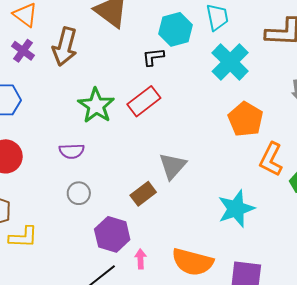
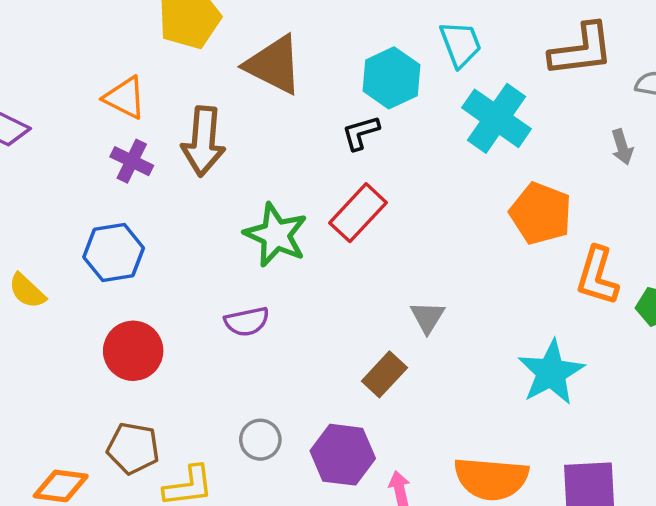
gray triangle: (173, 166) -> (427, 317), size x0.7
gray circle: (79, 193) -> (260, 440), moved

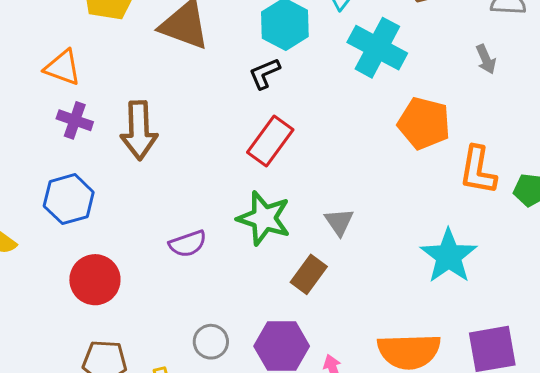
brown arrow: (203, 141) -> (139, 130), moved
green star: (276, 235) -> (264, 218), moved

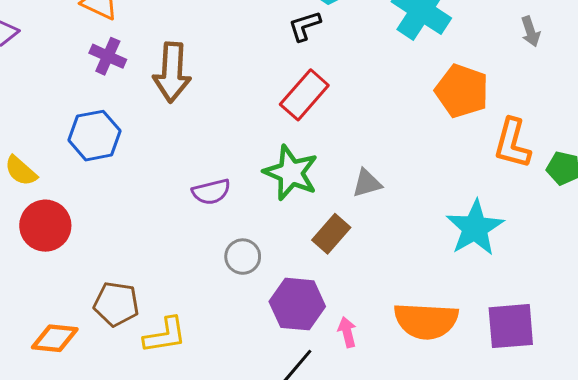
gray triangle: (339, 222) -> (367, 183), turned 44
red circle: (95, 280) -> (45, 226), moved
gray circle: (211, 342) -> (243, 257), moved

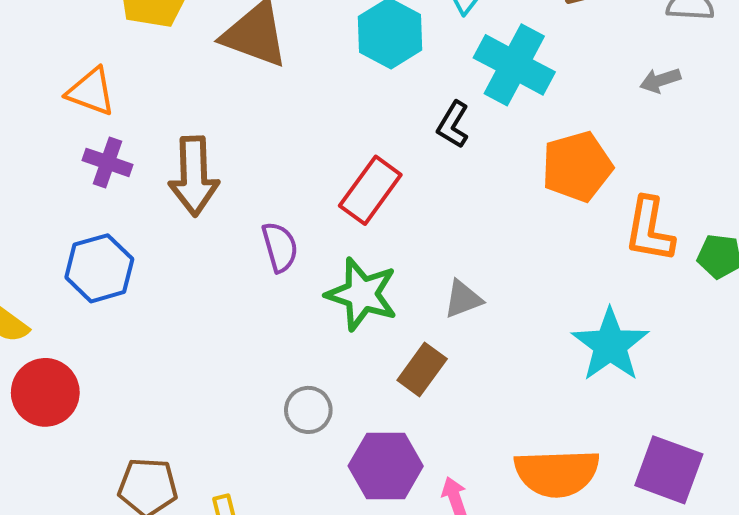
black L-shape: (305, 26) -> (453, 125), moved, turned -36
gray arrow: (531, 31) -> (660, 80), turned 96
orange pentagon: (462, 91) -> (577, 167), turned -30
purple semicircle: (211, 192) -> (280, 247), moved, turned -87
purple square: (511, 326) -> (669, 470), turned 30

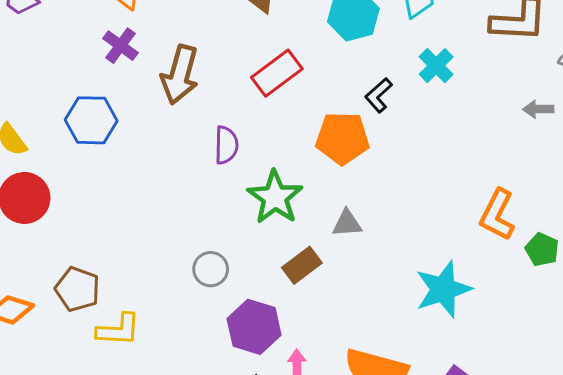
cyan cross: (514, 65) -> (436, 66), size x0.6
orange pentagon: (577, 167) -> (342, 138), moved
red rectangle: (370, 190) -> (277, 73), moved

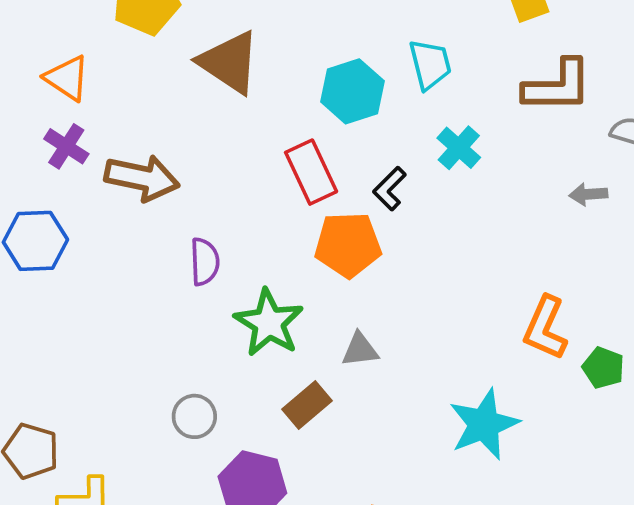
red rectangle: (277, 73) -> (311, 172), moved, turned -75
brown arrow: (180, 75) -> (142, 178), turned -90

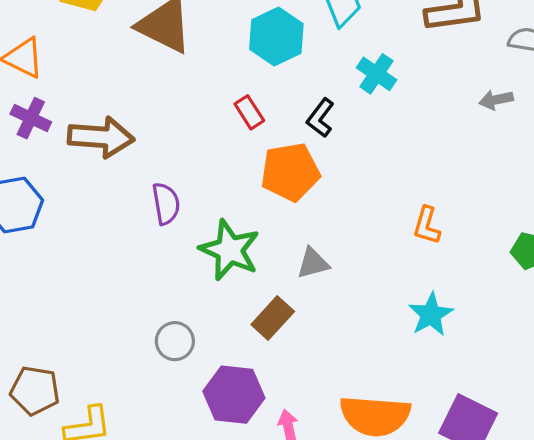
red rectangle: (311, 172) -> (249, 112), size x0.6
orange L-shape: (545, 328) -> (427, 225), moved, size x0.7
cyan star: (484, 424) -> (431, 314), size x0.7

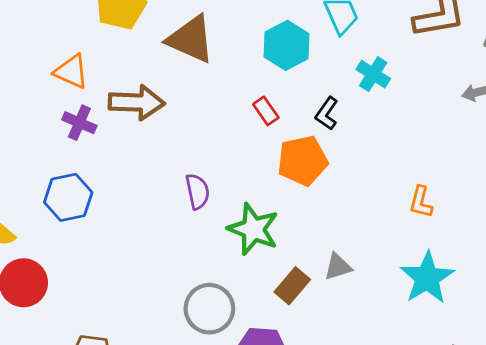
brown arrow: (101, 137) -> (136, 102), moved
gray triangle: (313, 263) -> (338, 267), moved
cyan star: (431, 314) -> (427, 278), size x1.4
gray circle: (175, 341) -> (209, 309), size x1.5

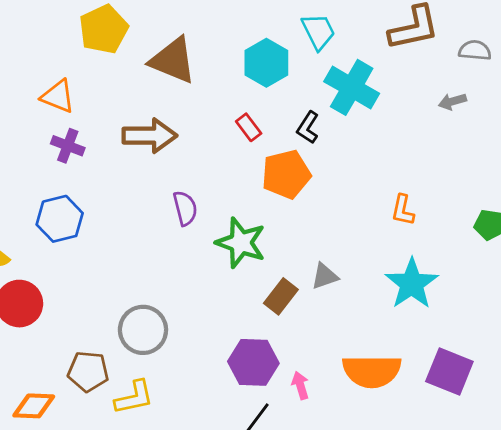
cyan cross: (373, 74) -> (352, 87), size x1.6
brown arrow: (136, 102) -> (150, 136), moved
gray circle: (209, 309) -> (143, 330), moved

